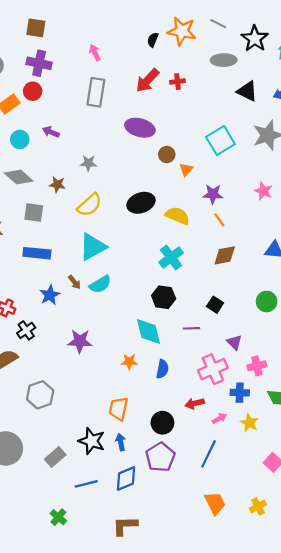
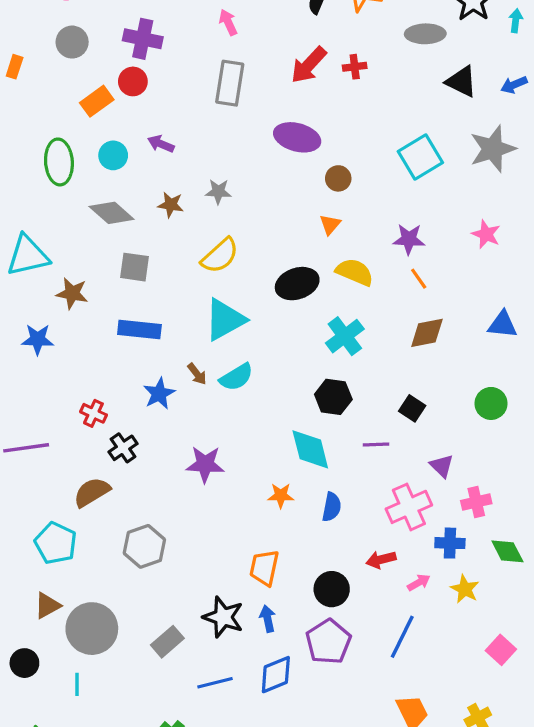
orange triangle: (186, 170) -> (330, 224), moved
brown star: (57, 185) -> (171, 205), moved
black ellipse: (141, 203) -> (297, 284), moved

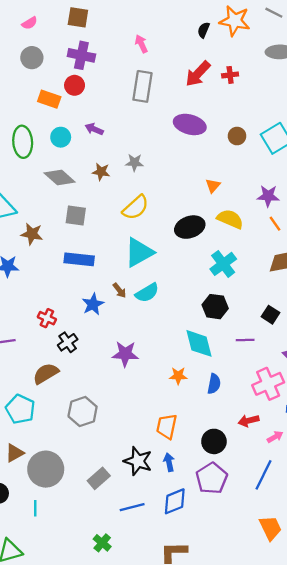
orange rectangle: (97, 101) -> (49, 99), turned 55
brown circle: (338, 178) -> (237, 136), moved

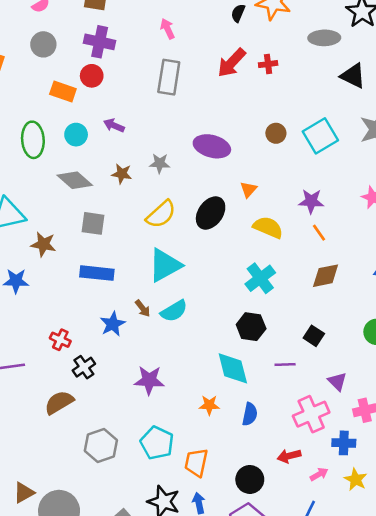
purple ellipse: (190, 124) -> (212, 146), moved
black ellipse: (190, 227) -> (211, 213), moved, turned -36
cyan pentagon: (20, 409) -> (157, 443), moved

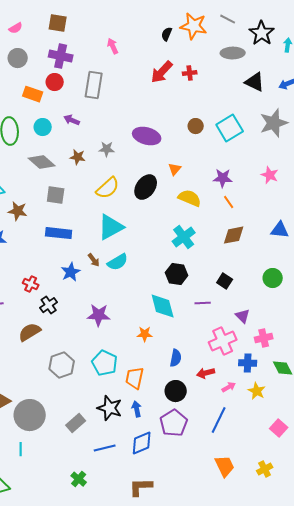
gray rectangle: (169, 77) -> (94, 85), moved
blue semicircle: (250, 414) -> (176, 358), moved

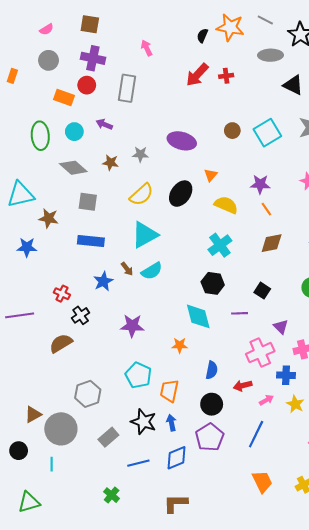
gray hexagon: (62, 365) -> (88, 394), moved

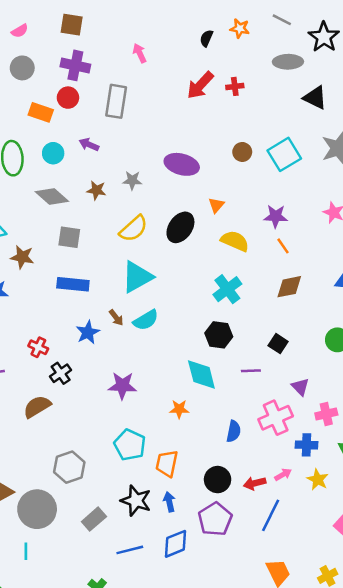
orange star: (230, 27) -> (240, 28), size x0.6
blue semicircle: (212, 370) -> (234, 431), moved
red arrow: (243, 386) -> (255, 483), moved

